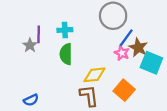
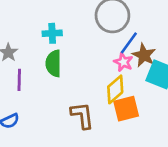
purple line: (39, 34) -> (19, 80), moved
yellow diamond: (94, 75) -> (115, 89), moved, turned -35
orange square: (124, 90) -> (126, 109), turned 35

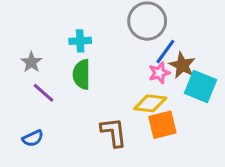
pink star: (123, 62) -> (159, 73), turned 30
purple line: (19, 80) -> (44, 93), turned -50
yellow diamond: (115, 89) -> (150, 103), turned 48

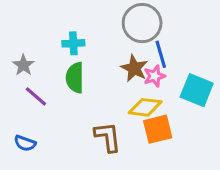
blue line: (165, 52) -> (161, 54), turned -52
brown star: (182, 65) -> (134, 68), moved
blue semicircle: (33, 138) -> (25, 143), turned 45

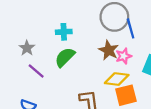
blue line: (161, 54) -> (131, 28), moved
green semicircle: (75, 78) -> (65, 57), turned 45

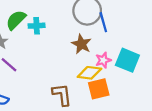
pink star: (124, 56) -> (103, 60), moved
green semicircle: (65, 57) -> (16, 20), moved

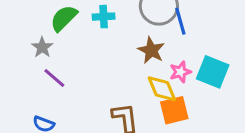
cyan cross: (37, 26) -> (104, 17), moved
yellow diamond: (89, 73) -> (162, 89), turned 60

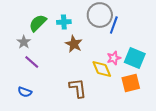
blue line: (180, 21) -> (114, 25), turned 36
brown star: (151, 50) -> (74, 44), moved
orange square: (174, 110) -> (131, 83), moved

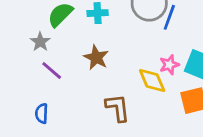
brown star: (74, 44) -> (96, 58), moved
blue semicircle: (25, 92) -> (42, 113), turned 72

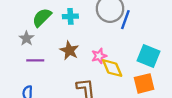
pink star: (169, 65) -> (99, 56), moved
purple line: (52, 70) -> (35, 60), turned -42

